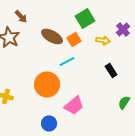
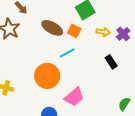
purple cross: (123, 29) -> (123, 34), moved
orange square: (74, 39) -> (74, 31), turned -32
green semicircle: (124, 102) -> (124, 104), moved

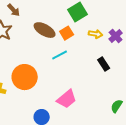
orange square: (74, 31) -> (67, 33), turned 32
orange circle: (47, 76) -> (25, 77), moved

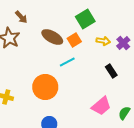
orange circle: (25, 77) -> (45, 87), moved
pink trapezoid: (67, 99) -> (101, 106), moved

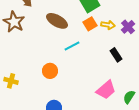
orange square: (74, 40) -> (90, 24), moved
orange circle: (45, 87) -> (50, 71), size x0.6

